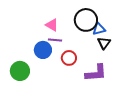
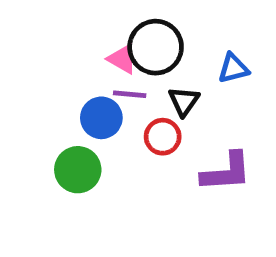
black circle: (86, 20) -> (156, 47), moved
black triangle: (104, 43) -> (184, 101), moved
green circle: (20, 71) -> (78, 170), moved

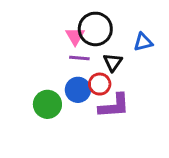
pink triangle: (123, 59) -> (75, 36), turned 30
blue circle: (101, 118) -> (78, 90), moved
purple L-shape: (226, 172) -> (114, 106), moved

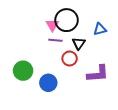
blue circle: (78, 90) -> (48, 83), moved
green circle: (47, 104) -> (23, 71), moved
purple L-shape: (114, 106) -> (98, 74), moved

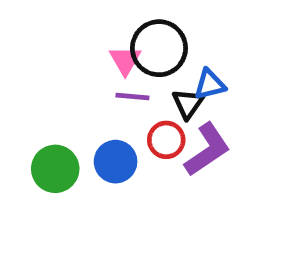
blue triangle: (100, 29) -> (210, 84), moved
purple L-shape: (98, 74) -> (207, 150), moved, turned -30
blue circle: (48, 83) -> (116, 162), moved

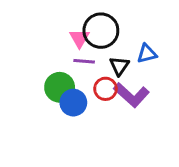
blue triangle: (210, 84) -> (147, 54), moved
purple L-shape: (207, 150) -> (132, 95), turned 76
green circle: (55, 169) -> (60, 87), moved

